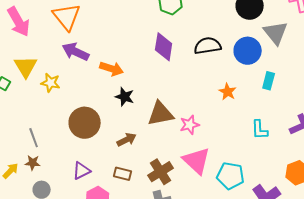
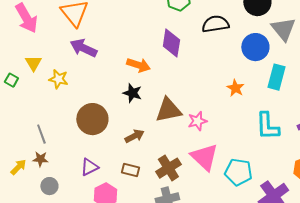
black semicircle: (208, 46) -> (215, 24), moved
yellow triangle: (26, 67) -> (33, 63), size x0.7
orange arrow: (112, 69) -> (138, 65), moved
cyan rectangle: (269, 81) -> (276, 77), size x1.4
cyan L-shape: (260, 130) -> (267, 126), size x1.4

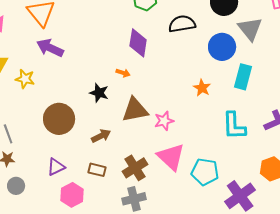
orange arrow: (138, 65) -> (123, 73), moved, size x0.6

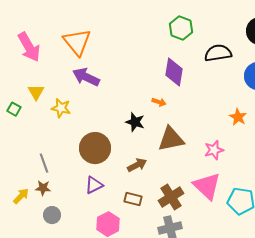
pink star: (164, 121) -> (214, 150), moved
purple triangle: (56, 167) -> (94, 185), moved

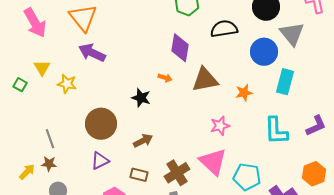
orange star: (238, 117) -> (244, 93), turned 30
brown triangle: (171, 139) -> (205, 80), moved

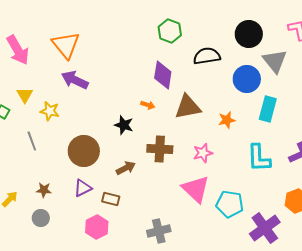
gray line: (50, 139) -> (32, 141), moved
brown star: (49, 164) -> (44, 190), moved
brown cross: (177, 173) -> (160, 149), moved, turned 35
brown rectangle: (139, 175) -> (111, 199), moved

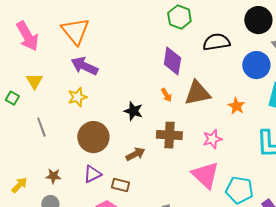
orange arrow: (148, 105) -> (166, 95), moved, turned 40
yellow star: (50, 111) -> (77, 97), moved, turned -30
orange star: (227, 120) -> (236, 106), turned -30

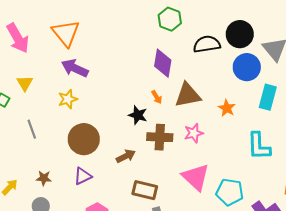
black circle: (258, 20) -> (240, 34), moved
black star: (133, 111) -> (138, 115), moved
pink star: (212, 139) -> (194, 133), moved
brown rectangle: (120, 185) -> (145, 190), moved, size x1.4

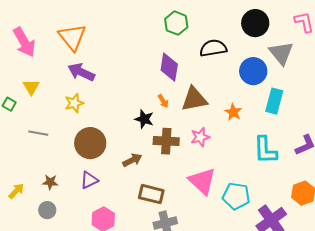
black circle: (240, 34) -> (255, 23), moved
gray line: (32, 129) -> (38, 133), turned -60

